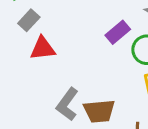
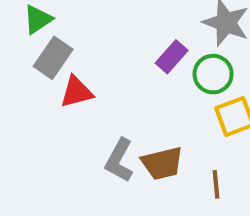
gray rectangle: (29, 20) -> (53, 58), size x1.4

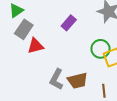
purple rectangle: (172, 57) -> (69, 23), moved
green circle: (213, 74) -> (100, 49), moved

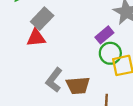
purple rectangle: (69, 23) -> (104, 35), moved
gray rectangle: (24, 29) -> (42, 19), moved

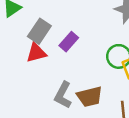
purple rectangle: (104, 35) -> (69, 42), moved

